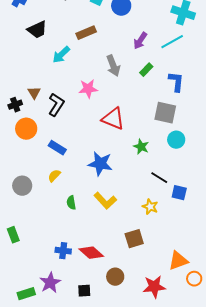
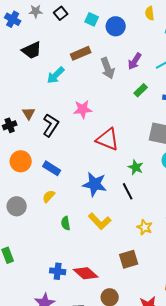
gray arrow: (113, 66) -> (108, 68), moved
orange circle: (26, 129) -> (21, 161), moved
black line: (159, 178) -> (128, 191), moved, turned 30

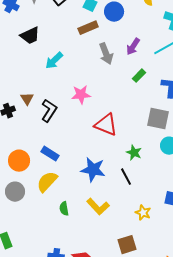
brown rectangle: (81, 53) -> (88, 28), moved
orange circle: (21, 161) -> (19, 161), moved
yellow semicircle: (49, 196) -> (47, 182), size x1.6

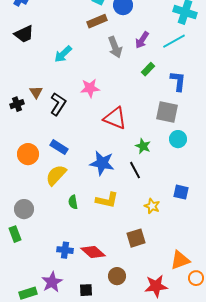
black trapezoid: (30, 36) -> (24, 34), moved
gray circle: (15, 192) -> (24, 209), moved
yellow L-shape: (98, 207) -> (107, 200), turned -35

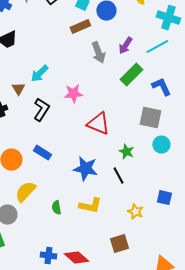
cyan arrow: (63, 54) -> (39, 74), moved
green rectangle: (148, 69) -> (131, 75), size x1.6
blue L-shape: (178, 81) -> (161, 87), turned -30
brown triangle: (36, 92) -> (18, 89), moved
yellow semicircle: (56, 175) -> (25, 192), moved

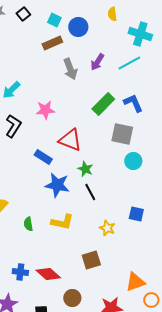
green rectangle: (131, 75) -> (103, 104), moved
green star: (126, 152) -> (85, 169), moved
blue rectangle: (42, 153) -> (43, 157), moved

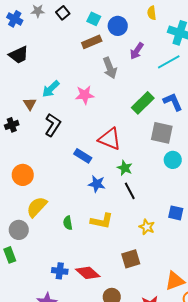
purple arrow: (97, 62) -> (137, 51), moved
pink star: (45, 110) -> (85, 95), moved
blue star: (57, 185) -> (97, 184), size x0.7

